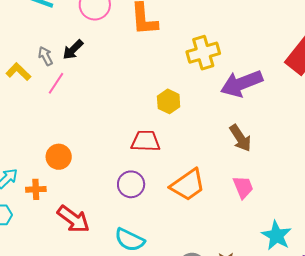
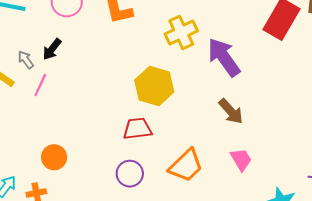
purple arrow: (242, 84) -> (224, 57), turned 84
yellow hexagon: (169, 101) -> (154, 86), size x1.6

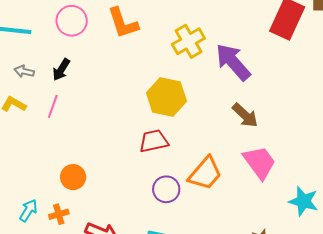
gray arrow: (26, 60) -> (24, 71), moved, turned -36
pink trapezoid: (241, 160) -> (260, 162), size x1.5
purple circle: (130, 174) -> (166, 189), moved

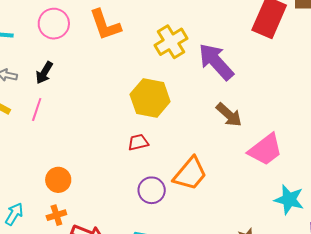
red trapezoid: (154, 141) -> (138, 142), size x0.7
pink trapezoid: (260, 162) -> (265, 150), moved, turned 90
orange cross: (59, 214) -> (56, 215), moved

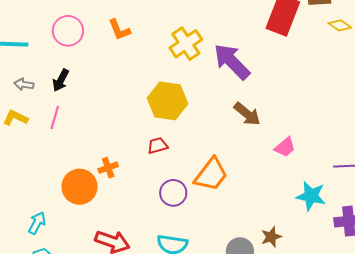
orange L-shape: (105, 25) -> (119, 30), size x0.7
pink trapezoid: (265, 150) -> (285, 147), size x0.6
orange circle: (58, 180) -> (80, 187), size x1.4
orange cross: (56, 215) -> (108, 168), moved

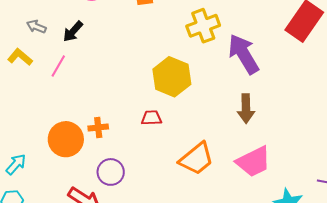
brown arrow: (247, 114) -> (246, 109), turned 36
pink trapezoid: (285, 147) -> (253, 162), moved, size x1.6
purple circle: (173, 193) -> (111, 172), moved

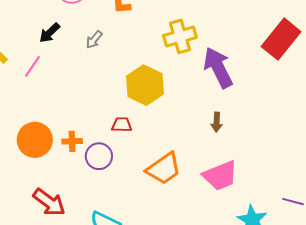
gray arrow: (36, 27) -> (94, 40), moved, turned -78
brown arrow: (246, 109) -> (217, 122), size x0.7
orange cross: (98, 127) -> (72, 141), moved
purple circle: (111, 172) -> (99, 156), moved

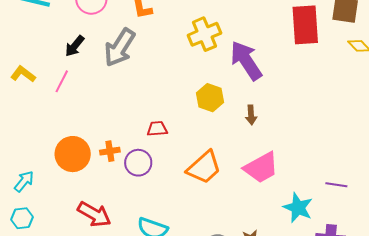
red rectangle: (281, 39) -> (305, 25), turned -36
gray arrow: (94, 40) -> (120, 47), size x2.0
yellow hexagon: (145, 85) -> (210, 98), moved, size x0.7

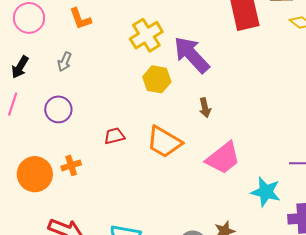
gray arrow: (120, 47) -> (65, 62), size x0.5
yellow hexagon: (210, 98) -> (157, 79), moved
purple circle: (138, 163) -> (58, 109), moved
orange trapezoid: (204, 167) -> (164, 142), moved, turned 81

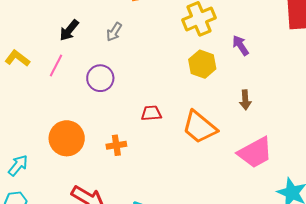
purple arrow: (192, 55) -> (240, 45), size x0.5
orange cross: (71, 165) -> (116, 145), moved

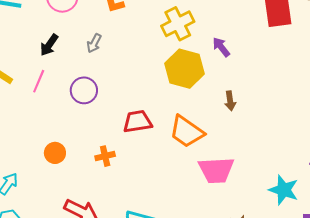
yellow hexagon: (202, 64) -> (185, 69), size x1.4
red trapezoid: (151, 113) -> (137, 121), size x1.4
orange circle: (67, 138) -> (55, 153), size x0.6
pink trapezoid: (255, 152) -> (216, 170), moved, turned 30

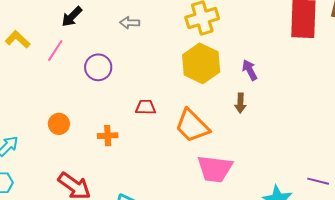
gray arrow: (94, 43) -> (130, 23), moved, turned 54
purple arrow: (221, 47) -> (250, 70), moved
red trapezoid: (137, 121) -> (146, 107), size x0.7

